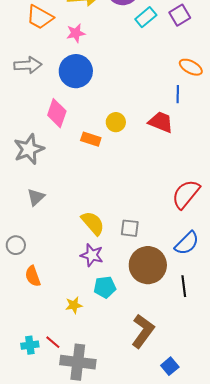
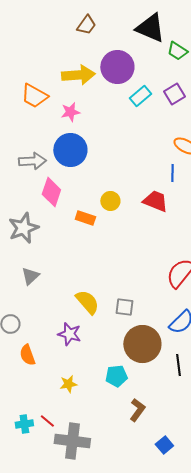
gray arrow: (28, 65) -> (32, 161), moved
purple star: (92, 255) -> (69, 334), moved
cyan pentagon: (105, 287) -> (116, 376), moved
brown L-shape: (143, 331) -> (137, 410), size x0.7

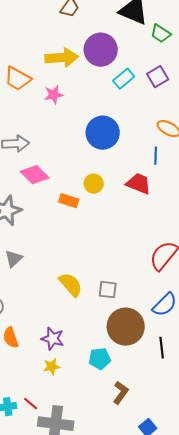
blue circle: (70, 150) -> (103, 133), moved
pink diamond: (51, 192) -> (35, 175), turned -64
purple star: (69, 334) -> (53, 339), moved

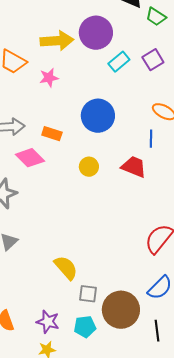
orange rectangle: (69, 201) -> (52, 134), moved
gray square: (108, 290) -> (88, 294), moved
cyan pentagon: (100, 359) -> (85, 327), moved

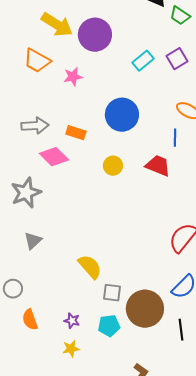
purple circle: (96, 33) -> (95, 35), moved
yellow arrow: (57, 41) -> (57, 25), moved, turned 36
purple star: (48, 322) -> (72, 321), size x0.7

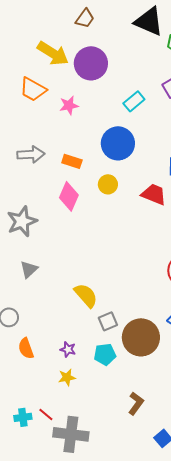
cyan rectangle: (143, 61) -> (134, 101), moved
pink diamond: (54, 157) -> (69, 196), moved, turned 68
yellow circle: (113, 166) -> (108, 184), moved
gray square: (112, 293) -> (108, 321), turned -30

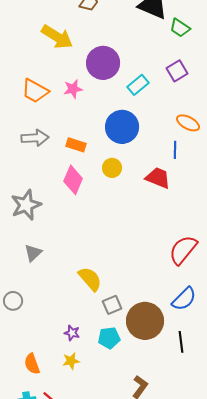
purple circle: (91, 63) -> (103, 63), moved
orange trapezoid: (33, 89) -> (35, 91), moved
orange semicircle: (26, 348) -> (32, 364), moved

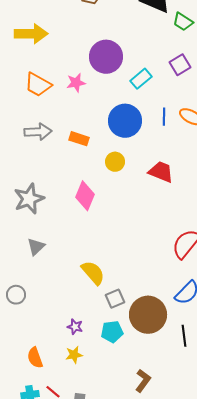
yellow arrow: (57, 37) -> (31, 34), moved, turned -32
blue line: (175, 150) -> (164, 117), moved
pink diamond: (73, 180) -> (85, 196), moved

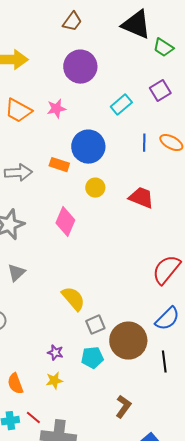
purple circle: (106, 57) -> (80, 67), moved
blue circle: (125, 121) -> (88, 147), moved
gray arrow: (38, 132) -> (18, 173), moved

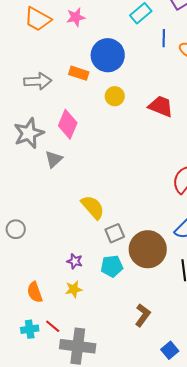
blue line: (144, 143) -> (164, 38), moved
pink diamond: (65, 222) -> (68, 124), moved
gray triangle: (16, 273) -> (54, 159), moved

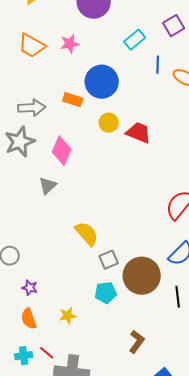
red trapezoid: (161, 106) -> (139, 133), moved
gray star: (29, 133) -> (20, 142), moved
purple star: (75, 261) -> (30, 288), moved

